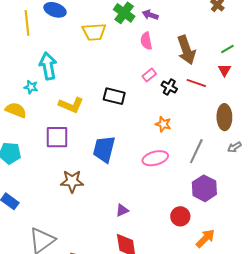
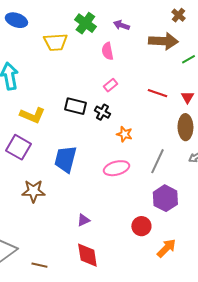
purple arrow: (150, 15) -> (121, 25), moved
brown arrow: (186, 50) -> (163, 41), moved, turned -68
red triangle: (224, 70) -> (187, 97), moved
black cross: (169, 87) -> (102, 112), moved
purple square: (57, 137) -> (18, 147), turned 30

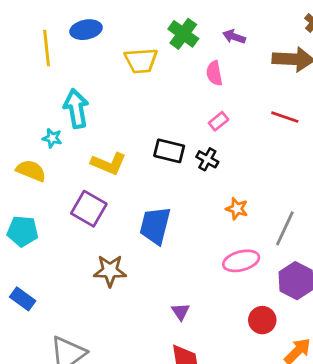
blue ellipse: (16, 20) -> (86, 30), turned -30
red line: (157, 93) -> (285, 117), moved
orange star: (124, 134) -> (237, 209), moved
pink ellipse: (116, 168) -> (241, 261), moved
purple triangle: (83, 220) -> (180, 312), turned -40

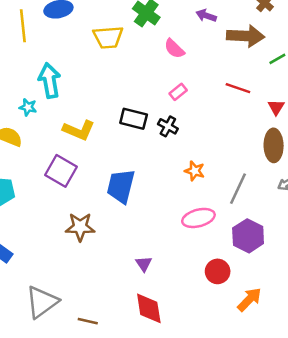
purple arrow: (234, 37) -> (206, 16), moved
pink semicircle: (214, 73) -> (174, 49), turned -35

